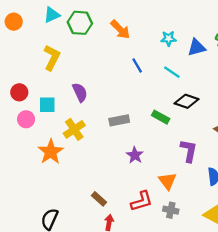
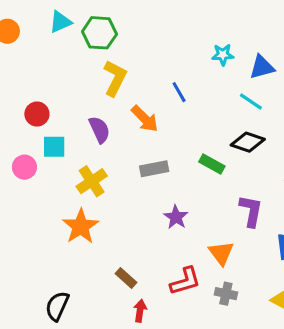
orange arrow: (120, 30) -> (145, 119), moved
yellow L-shape: (52, 58) -> (115, 78), moved
cyan line: (172, 72) -> (251, 102), moved
red circle: (19, 92) -> (37, 114), moved
orange star: (51, 152) -> (81, 226), moved

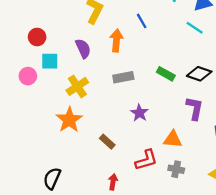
orange arrow: (145, 119) -> (116, 40), turned -130
black diamond: (248, 142) -> (199, 74), moved
orange triangle: (221, 253) -> (173, 139), turned -48
brown rectangle: (126, 278) -> (107, 142), moved

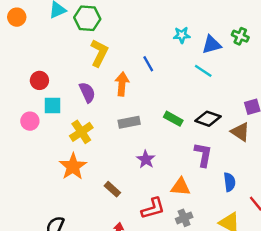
gray cross: (176, 169) -> (184, 218), turned -35

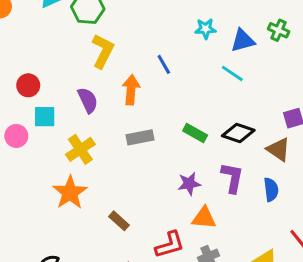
purple star: (146, 159) -> (189, 184), moved, turned 30
blue semicircle: (230, 182) -> (271, 190), moved

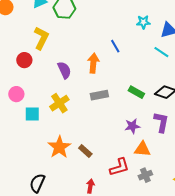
yellow L-shape: (103, 51) -> (41, 38), moved
cyan square: (45, 117) -> (32, 114), moved
orange star: (70, 193) -> (59, 147), moved

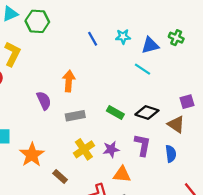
blue line: (115, 46) -> (93, 39), moved
purple semicircle: (64, 70) -> (44, 101), moved
yellow cross: (59, 103) -> (84, 149), moved
orange star: (59, 147) -> (32, 155), moved

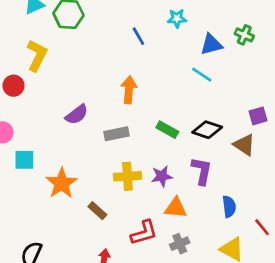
cyan star: (123, 37) -> (177, 18), moved
orange arrow: (69, 81) -> (129, 90), moved
purple semicircle: (44, 101) -> (77, 115), turned 78
yellow cross: (84, 149) -> (128, 176), turned 30
blue semicircle: (171, 154) -> (229, 207), moved

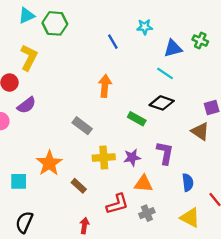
purple semicircle: (77, 115) -> (27, 105), moved
black diamond: (207, 130) -> (162, 103), moved
gray rectangle: (117, 134) -> (82, 126), moved, turned 48
cyan square: (24, 160) -> (19, 181), moved

